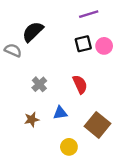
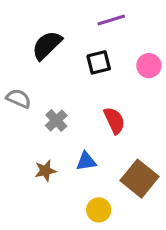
purple line: (89, 14) -> (111, 20), moved
black square: (83, 44) -> (99, 62), moved
gray semicircle: (13, 50) -> (19, 99), moved

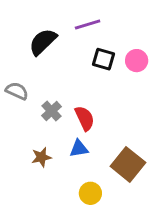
purple line: (111, 20) -> (88, 24), moved
black square: (99, 62) -> (103, 59), moved, turned 30
red semicircle: (114, 120) -> (85, 118), moved

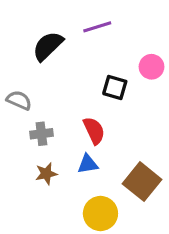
black square: (103, 59) -> (115, 87), moved
gray cross: (51, 111) -> (41, 134), moved, turned 36
yellow circle: (90, 193) -> (100, 214), size x1.4

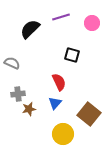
pink circle: (152, 67) -> (92, 23), moved
gray cross: (41, 134) -> (18, 94), moved
blue triangle: (88, 164) -> (55, 103), turned -40

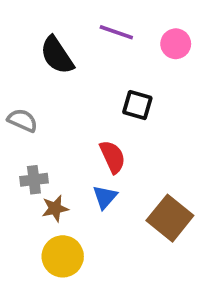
purple line: (61, 17) -> (116, 32), turned 36
black semicircle: (30, 29) -> (57, 55), turned -80
yellow circle: (63, 134) -> (63, 256), moved

